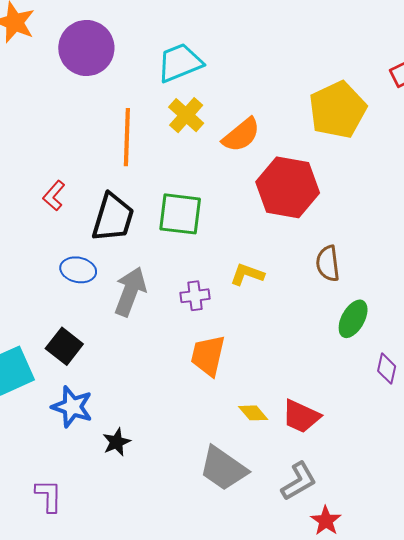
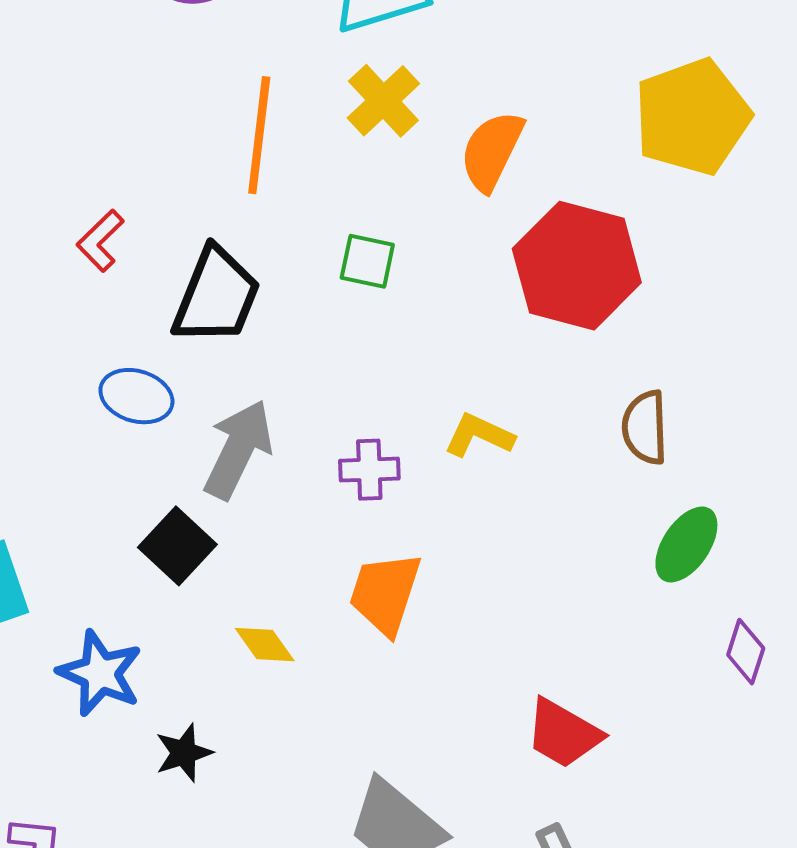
orange semicircle: (241, 135) -> (492, 151), turned 150
green square: (180, 214) -> (367, 261), moved, size x0.6
black square: (64, 346) -> (177, 546), moved
yellow diamond: (253, 413) -> (265, 645), moved

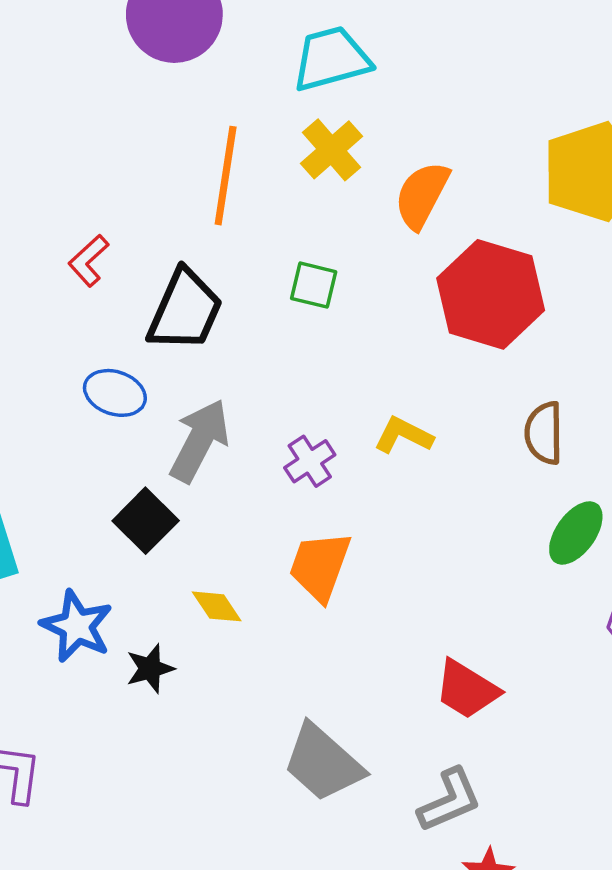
purple cross: (369, 470) -> (310, 461), turned -33
black star: (184, 753) -> (150, 669), moved

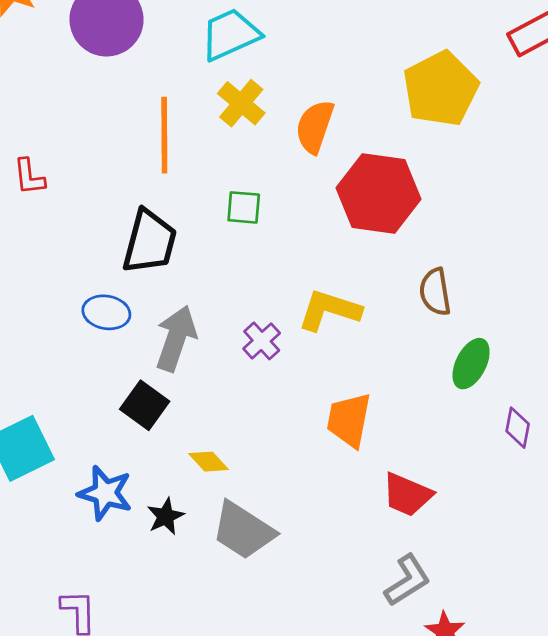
red L-shape: (88, 261) -> (29, 177), moved, turned -45
yellow L-shape: (403, 435) -> (329, 310), size x1.4
orange trapezoid: (320, 566) -> (349, 420), moved
gray trapezoid: (323, 763) -> (243, 531), moved

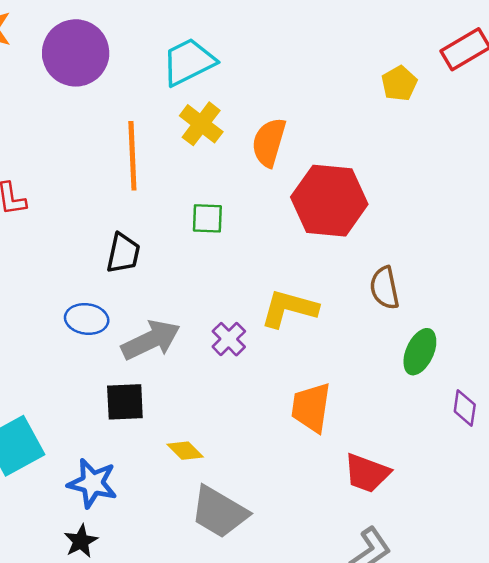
yellow pentagon: (441, 89) -> (399, 83), moved, size x0.5
black trapezoid: (150, 242) -> (123, 253), size x0.7
gray arrow: (176, 338) -> (151, 340), turned 48
black square: (145, 405) -> (125, 402), turned -36
black star: (166, 516) -> (81, 541), moved

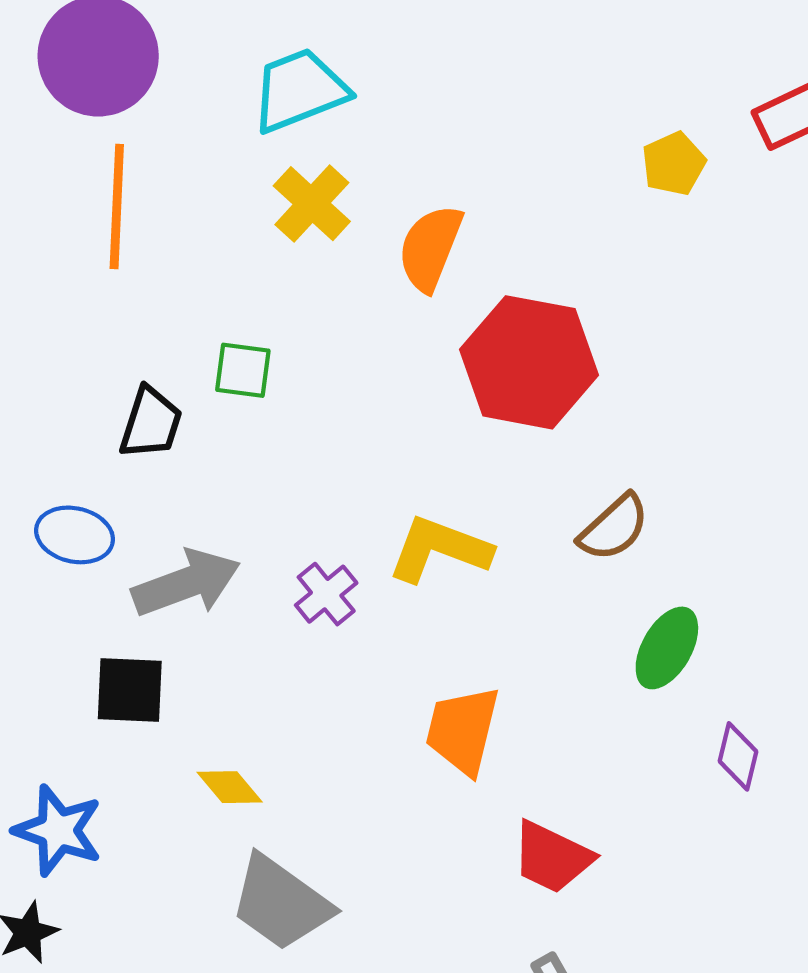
orange line: (132, 156) -> (117, 207), moved
green square: (207, 218) -> (243, 370), moved
brown semicircle: (385, 288) -> (614, 528), turned -126

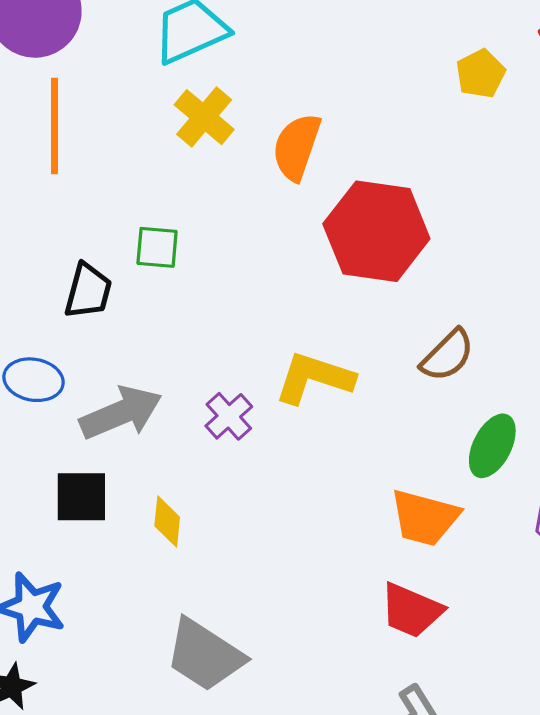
orange trapezoid: (463, 730) -> (425, 518), moved, turned -86
yellow diamond: (230, 787) -> (167, 522), moved, turned 48

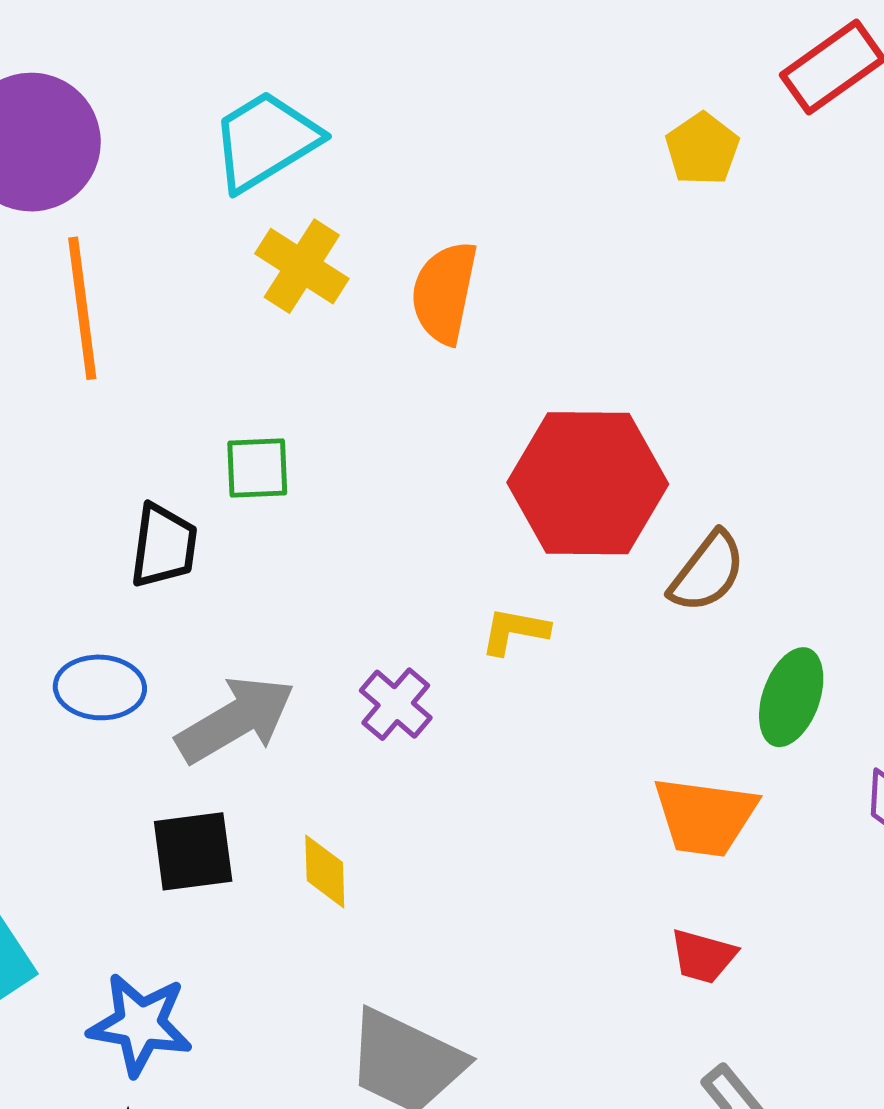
red hexagon: (376, 231) -> (588, 483), moved
yellow L-shape: (314, 378) -> (515, 631), size x0.6
red trapezoid: (411, 610) -> (703, 956), size x0.7

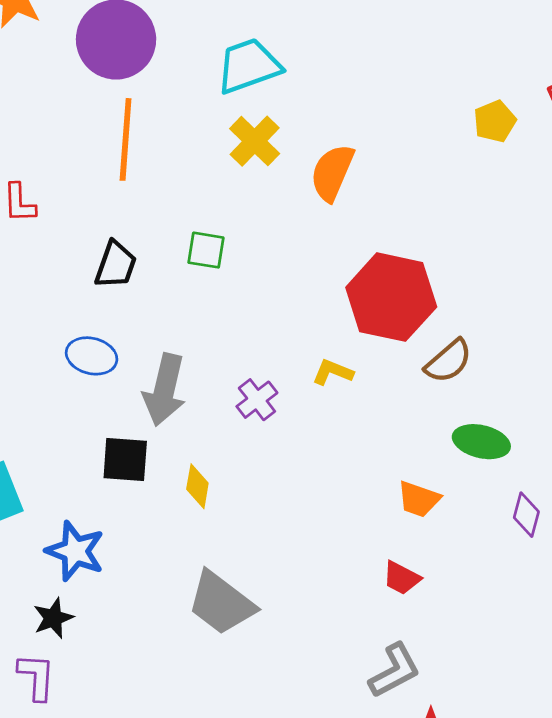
black trapezoid: (164, 546) -> (116, 265), moved
green ellipse: (791, 697) -> (481, 442), turned 72
gray arrow: (236, 720) -> (165, 390), turned 122
orange trapezoid: (705, 816) -> (419, 499), size x0.7

